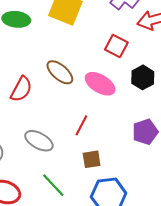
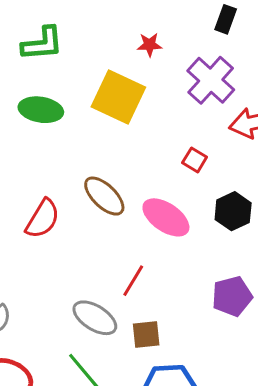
red square: (116, 46) -> (195, 160), size x0.7
gray ellipse: (39, 141) -> (95, 318), moved

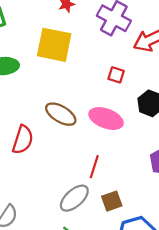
gray ellipse: (95, 318) -> (74, 198), turned -60

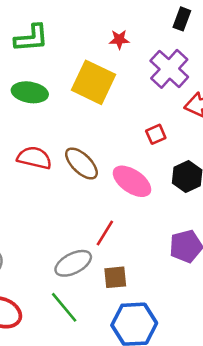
red square: (116, 75) -> (156, 134), turned 35
red semicircle: (23, 140) -> (34, 158), moved, turned -108

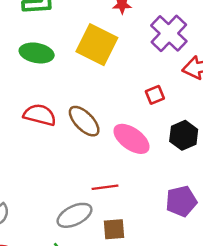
red line: (105, 233) -> (105, 187), turned 50

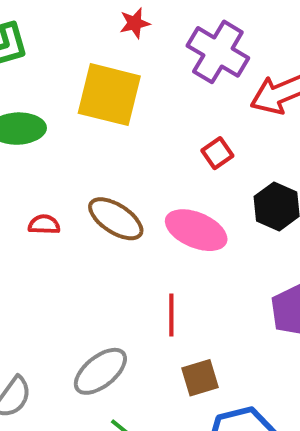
red semicircle: (40, 115) -> (44, 224), size x0.6
red line: (105, 187) -> (171, 315), turned -70
gray ellipse: (74, 215) -> (100, 371), moved

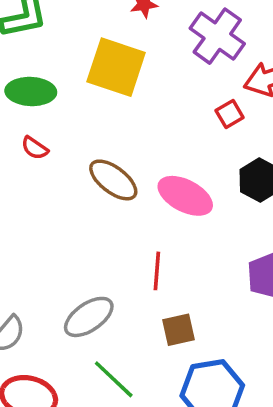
red square: (217, 153) -> (230, 114), moved
red semicircle: (44, 224) -> (35, 148), moved, turned -152

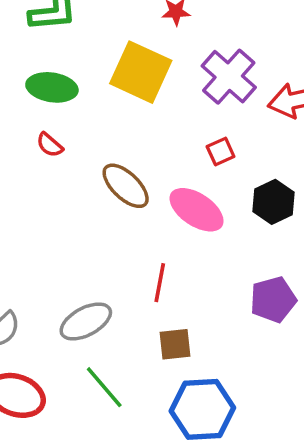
purple cross: (217, 36) -> (229, 77), moved
red square: (230, 114) -> (221, 151), moved

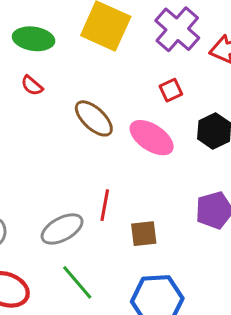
red line: (160, 283) -> (105, 205), moved
brown square: (175, 344) -> (144, 234), moved

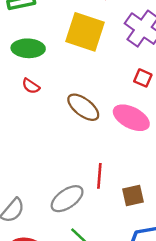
red square: (171, 90) -> (143, 78), turned -36

